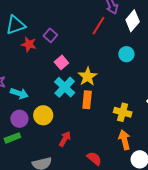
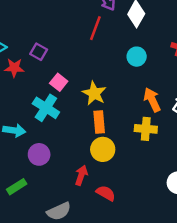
cyan cross: (65, 87) -> (46, 108), moved
yellow circle: (43, 115) -> (103, 149), moved
purple circle: (19, 119) -> (39, 154), moved
orange arrow: (124, 140) -> (152, 100), moved
red semicircle: (94, 159) -> (106, 193), moved

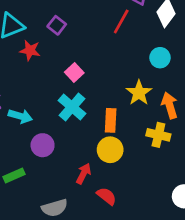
purple square: (39, 52) -> (57, 25), moved
yellow star: (94, 93) -> (139, 93), moved
cyan cross: (46, 108) -> (72, 107), moved

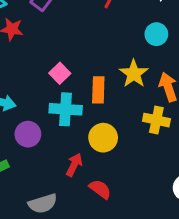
pink square: (74, 73) -> (60, 73), moved
cyan cross: (72, 107) -> (66, 109), moved, turned -36
orange rectangle: (111, 120) -> (98, 90), moved

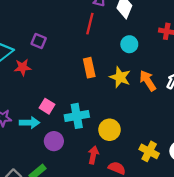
pink square: (60, 73) -> (47, 106), moved
orange rectangle: (98, 90) -> (89, 68), moved
yellow cross: (156, 120) -> (149, 151), moved, turned 30

